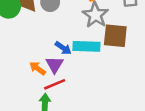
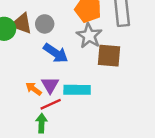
cyan rectangle: (86, 46) -> (77, 90), moved
blue arrow: (63, 48) -> (56, 53), moved, size x1.5

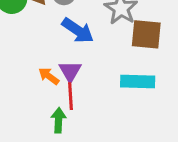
cyan rectangle: (77, 90) -> (138, 82), moved
red line: (51, 104) -> (71, 96), turned -70

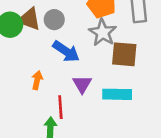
purple triangle: (70, 71) -> (82, 84), moved
orange arrow: (49, 76) -> (37, 80), moved, turned 66

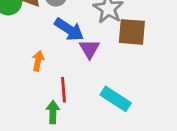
purple triangle: (82, 84) -> (89, 49), moved
cyan rectangle: (117, 94) -> (116, 99), moved, turned 32

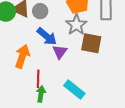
orange arrow: (38, 61) -> (22, 56), size x1.6
green arrow: (53, 112) -> (41, 94), moved

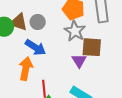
blue arrow: (47, 36) -> (35, 47), moved
purple triangle: (60, 52) -> (79, 61), moved

